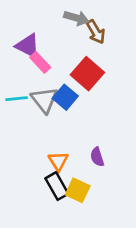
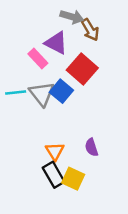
purple triangle: (28, 46) -> (56, 43), moved

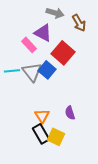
brown arrow: (90, 30) -> (79, 23), moved

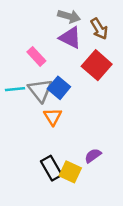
purple triangle: (43, 33) -> (70, 38), moved
red square: (63, 53) -> (97, 65), moved
purple semicircle: (70, 113) -> (93, 156), moved, turned 72
orange triangle: (42, 116) -> (53, 117), moved

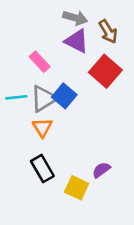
gray triangle: (40, 90) -> (44, 99), turned 36
orange triangle: (53, 117) -> (42, 127), moved
black rectangle: (51, 168) -> (42, 169), moved

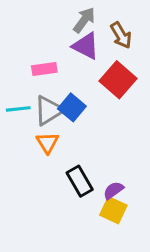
gray arrow: (75, 18) -> (84, 20), turned -70
pink rectangle: (40, 62) -> (44, 69), turned -55
black rectangle: (42, 169) -> (80, 181), moved
yellow square: (77, 188) -> (113, 210), moved

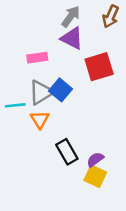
brown arrow: (121, 35) -> (111, 16), moved, turned 55
red square: (118, 80) -> (99, 67), turned 32
cyan line: (18, 109) -> (15, 105), moved

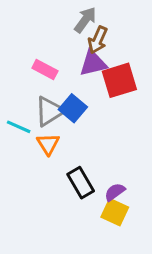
brown arrow: (111, 16) -> (98, 40), moved
purple triangle: (72, 38) -> (93, 63), moved, turned -40
pink rectangle: (37, 58) -> (45, 69), turned 36
cyan line: (15, 105) -> (19, 127), turned 30

